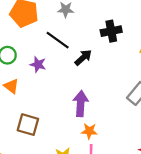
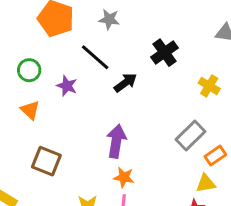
black cross: (111, 31) -> (165, 53), turned -30

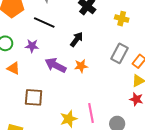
black arrow: (125, 83) -> (77, 39), moved
purple arrow: (116, 141) -> (56, 65), moved, turned -55
orange star: (124, 177) -> (81, 66), moved

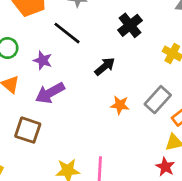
purple arrow: (56, 65) -> (50, 93), moved, turned -70
orange star: (81, 66) -> (120, 105), moved

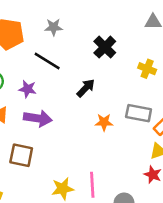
purple arrow: (50, 93) -> (38, 118), turned -136
gray rectangle: (158, 100) -> (139, 113), turned 65

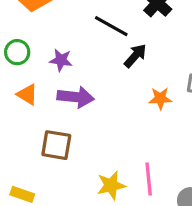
black line: (47, 61) -> (111, 26), moved

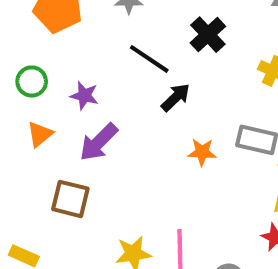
orange triangle: (27, 94) -> (40, 134), turned 45
purple arrow: (76, 97) -> (99, 142), turned 124

